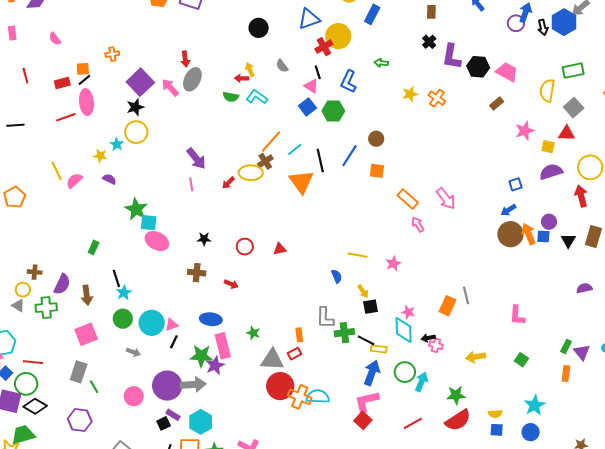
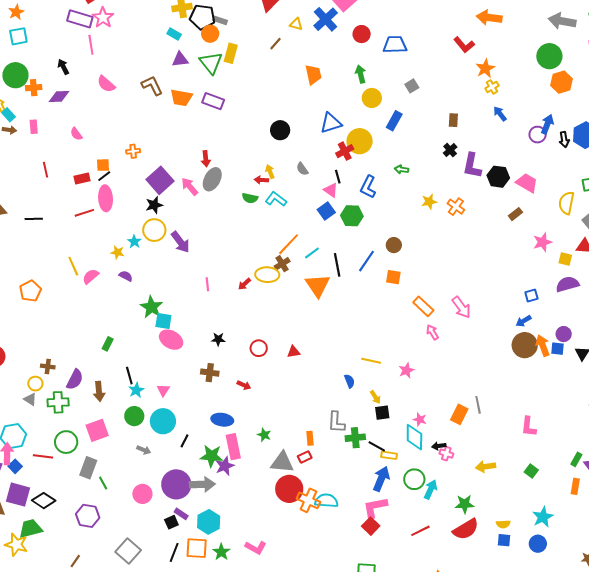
purple arrow: (196, 159) -> (180, 242), moved
pink triangle: (172, 325) -> (163, 390), moved, turned -40
green circle: (26, 384) -> (66, 442), moved

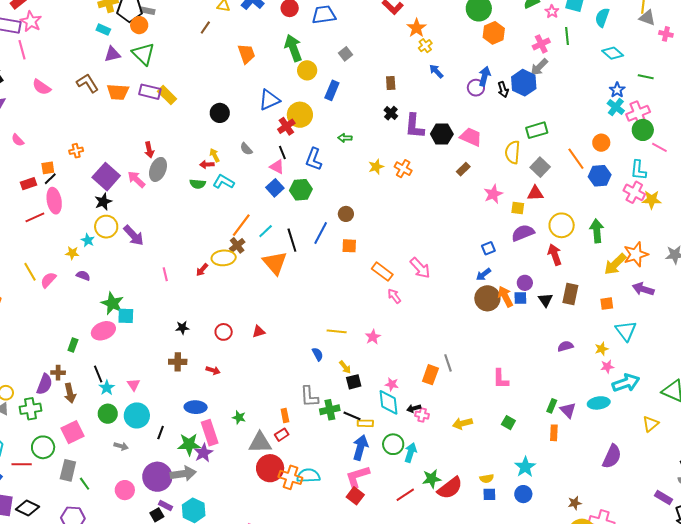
yellow rectangle: (231, 53) -> (167, 95), moved, turned -54
green arrow: (361, 74) -> (293, 48), size x1.5
pink ellipse: (171, 340) -> (103, 331), moved, turned -45
brown cross: (48, 366) -> (58, 373), moved
green star: (465, 504) -> (432, 479), moved

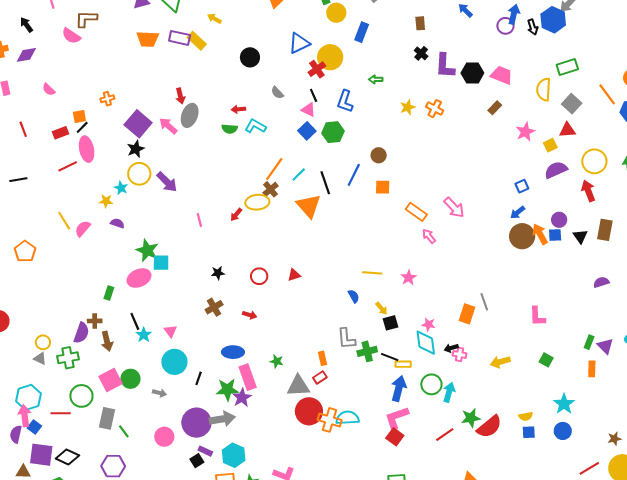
brown L-shape: (87, 83) -> (86, 19), moved, turned -55
yellow arrow: (214, 155) -> (214, 19), moved, turned -32
yellow square: (518, 208) -> (550, 145), turned -32
brown cross: (178, 362) -> (214, 307), turned -30
green circle: (108, 414) -> (130, 379), moved

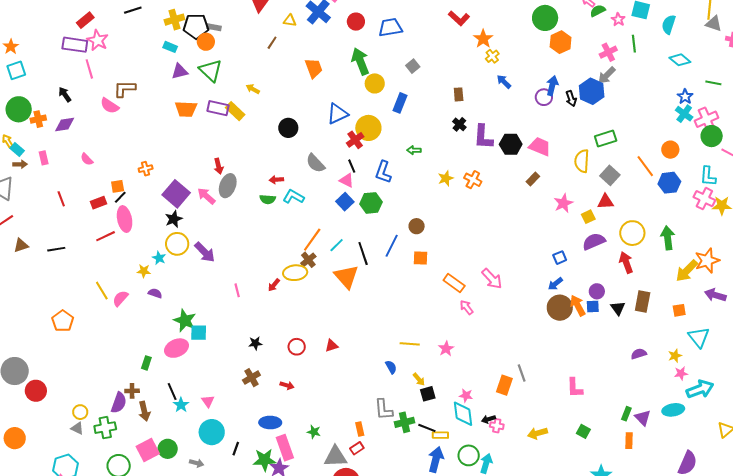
gray semicircle: (277, 93) -> (315, 163), size x1.5

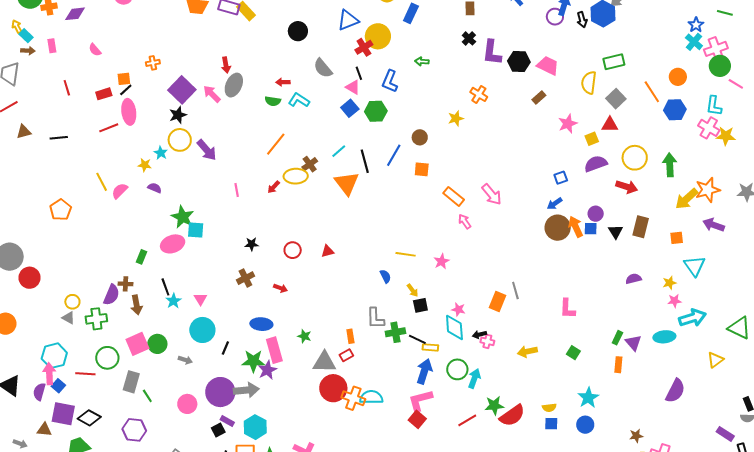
yellow star: (446, 178) -> (456, 118), moved
orange line: (312, 240) -> (276, 144), moved
red arrow: (626, 262) -> (627, 187), turned 125

